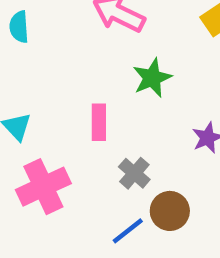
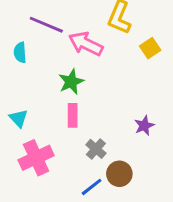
green star: (152, 78) -> (71, 82), moved

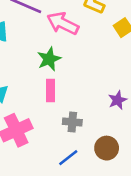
gray cross: (96, 149) -> (72, 122), turned -36
brown circle: (119, 174) -> (107, 148), moved

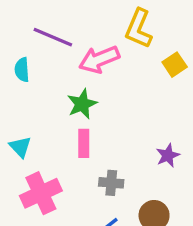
pink arrow: (63, 23) -> (99, 59), turned -48

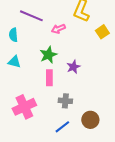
pink arrow: (99, 59) -> (58, 29), size x0.6
cyan triangle: (20, 147) -> (14, 62), moved, turned -32
purple star: (168, 155) -> (73, 67), moved

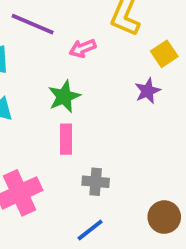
purple star: (73, 67) -> (148, 91), moved
brown circle: (90, 120) -> (164, 217), moved

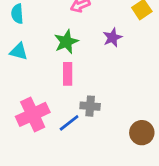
purple star: (148, 91) -> (112, 38), moved
blue line: (90, 230) -> (69, 123), moved

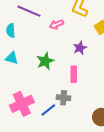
green star: (66, 42) -> (45, 61), moved
pink rectangle: (68, 74) -> (74, 74), moved

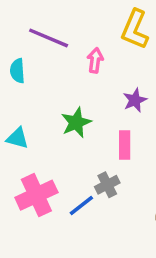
pink arrow: (56, 24) -> (95, 60), turned 120
cyan triangle: (12, 58) -> (17, 138), moved
gray cross: (64, 98) -> (107, 185), turned -32

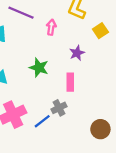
green star: (76, 123) -> (39, 68), turned -30

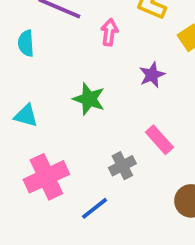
pink rectangle: (70, 82) -> (159, 140), moved, turned -42
blue line: (42, 121) -> (95, 208), moved

